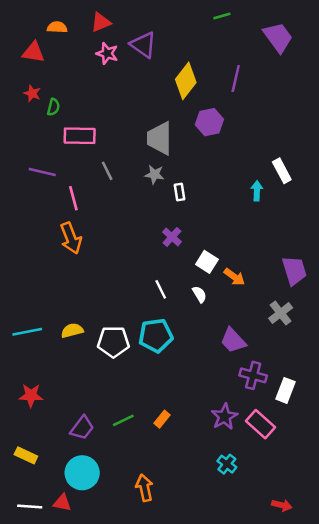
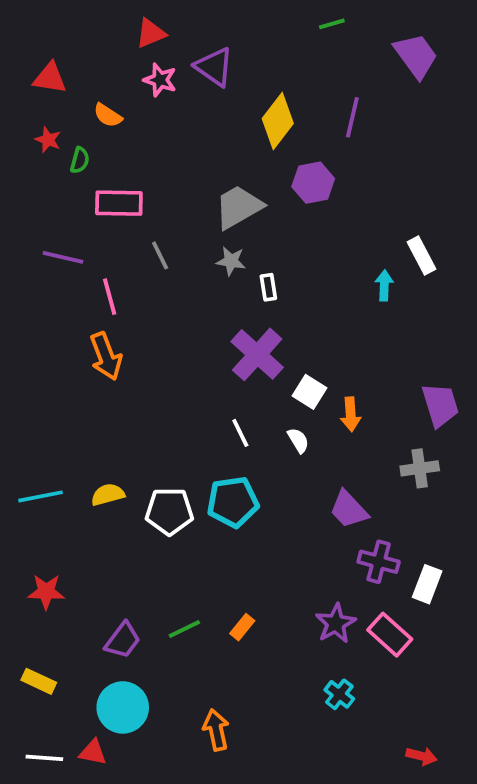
orange semicircle: (57, 27) -> (108, 115), moved, turned -150
gray trapezoid: (160, 138) -> (238, 207), turned 60
purple cross: (172, 237) -> (257, 354), size x1.8
orange arrow: (234, 277) -> (351, 414), turned 50
gray cross: (281, 313) -> (420, 468), turned 30

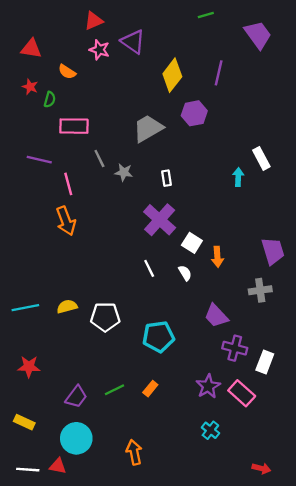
gray star: (231, 261) -> (124, 172), moved
cyan pentagon: (233, 502) -> (158, 337), moved

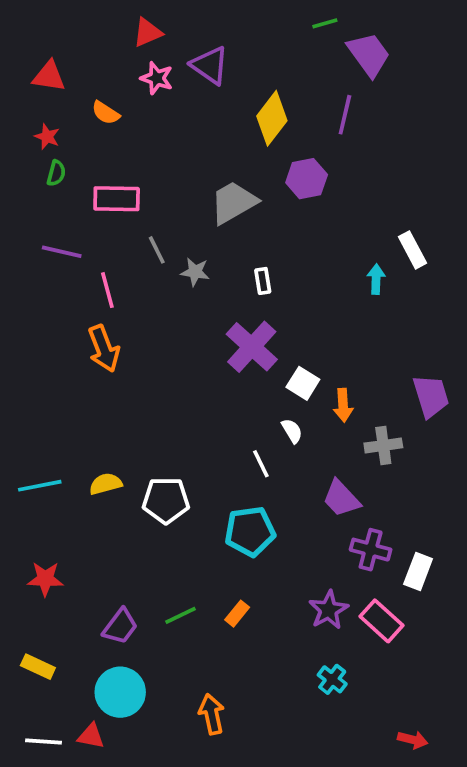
purple trapezoid: (258, 35) -> (369, 54), moved
green semicircle: (50, 99) -> (56, 173), moved
white line: (149, 268) -> (261, 464), moved
gray cross: (260, 290) -> (383, 445), moved

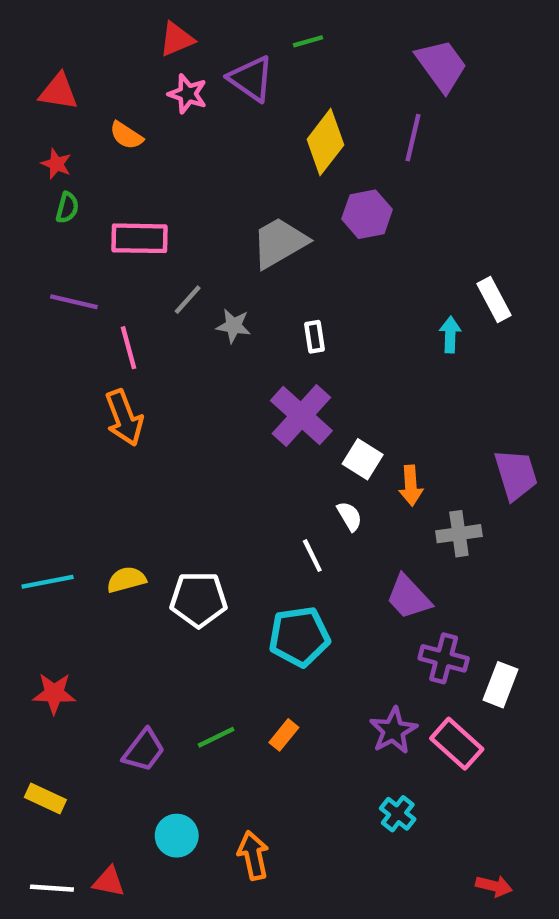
green line: (325, 23) -> (308, 41), moved
gray line: (157, 250) -> (188, 300), turned 68
cyan circle: (120, 692) -> (177, 836), moved, size x0.7

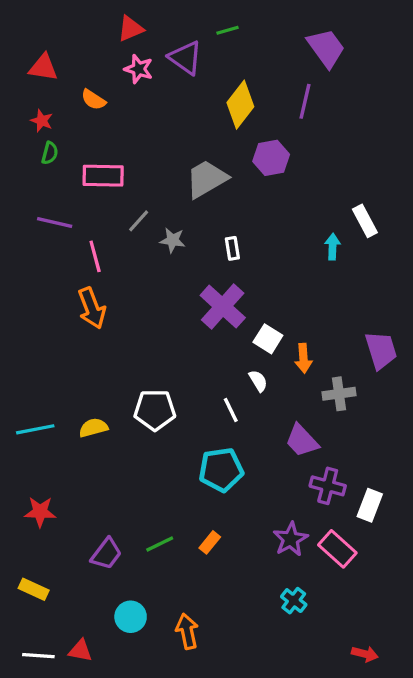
white pentagon: (199, 599) -> (155, 410), moved

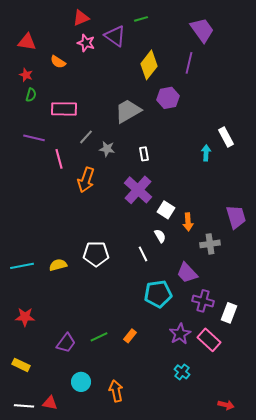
orange arrow: (92, 308) -> (86, 180), moved, turned 40
cyan pentagon: (221, 470) -> (158, 294), moved

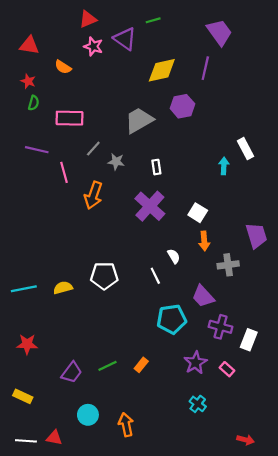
yellow diamond: (149, 65) -> (162, 70), turned 40
white square: (166, 210) -> (198, 213), moved
pink rectangle: (209, 340) -> (227, 369), size x0.6

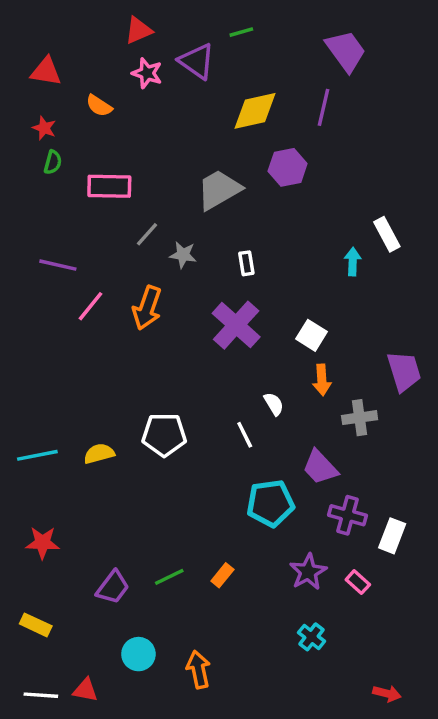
purple line: (37, 150) -> (58, 265), moved
pink line: (64, 172) -> (90, 306), moved, turned 54

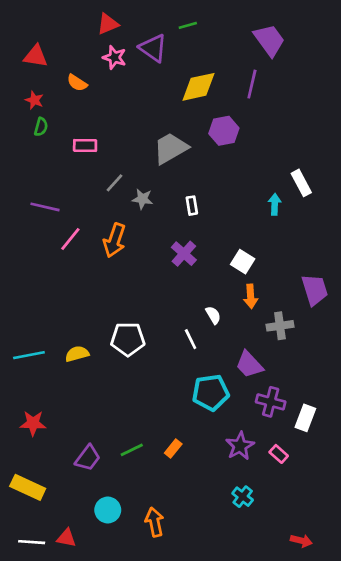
pink rectangle: (109, 186) -> (85, 146), size x0.7
purple cross: (236, 325) -> (184, 254), size x0.7
yellow rectangle: (36, 625) -> (28, 487), size x1.4

